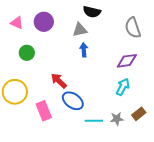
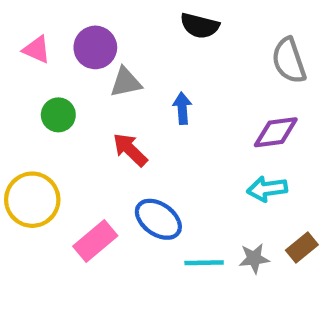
gray triangle: (80, 30) -> (126, 82), moved
red arrow: (59, 81) -> (130, 150), moved
cyan arrow: (123, 87) -> (267, 189), turned -126
pink rectangle: (44, 111) -> (95, 241), turned 72

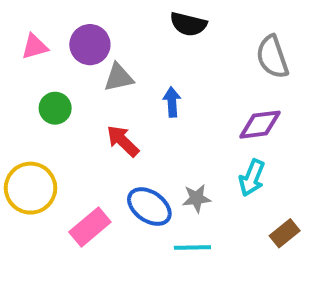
pink triangle: (37, 50) -> (35, 47), turned -40
cyan arrow: (267, 189) -> (252, 178), turned -60
gray star: (254, 258) -> (197, 198), moved

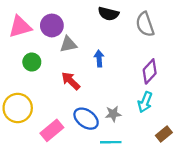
pink triangle: (35, 47) -> (20, 27), size x1.5
gray semicircle: (272, 57) -> (145, 24), moved
purple diamond: (260, 125) -> (150, 71), turned -40

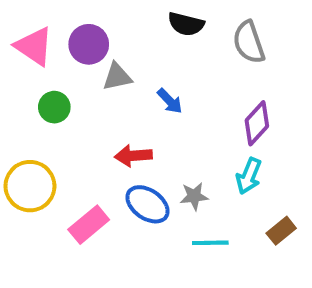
pink triangle: (20, 27) -> (34, 46), turned 50
blue arrow: (99, 58) -> (170, 101), turned 140
red arrow: (71, 81) -> (133, 156), moved, turned -48
cyan line: (111, 142) -> (210, 243), moved

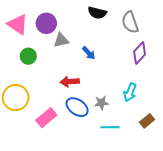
purple diamond: (257, 123) -> (140, 53), moved

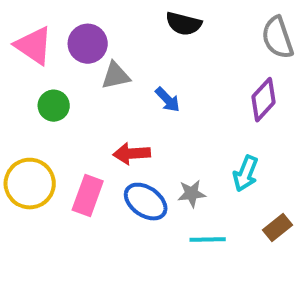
gray semicircle: (130, 22) -> (278, 38), moved
pink rectangle: (46, 118) -> (88, 196), moved, turned -30

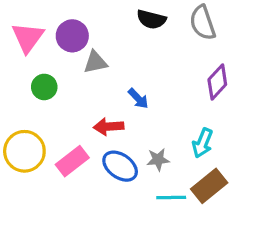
gray semicircle: (278, 38) -> (203, 23), moved
pink triangle: (34, 46) -> (28, 38), turned 32
blue arrow: (168, 100) -> (138, 99), moved
pink rectangle: (88, 196) -> (72, 161), turned 32
brown rectangle: (278, 228) -> (209, 186), moved, size x1.5

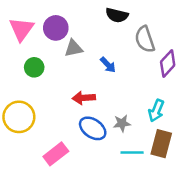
gray semicircle: (203, 23) -> (145, 39), moved
blue arrow: (138, 99) -> (108, 65), moved
pink rectangle: (72, 161) -> (56, 154), moved
brown rectangle: (209, 186) -> (161, 144), turned -36

